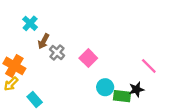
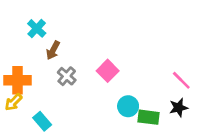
gray cross: (57, 52) -> (67, 76), moved
orange cross: (14, 66) -> (18, 80), turned -30
black star: (136, 89) -> (179, 108), moved

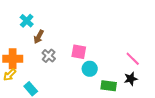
pink square: (108, 71) -> (79, 52), turned -35
cyan circle: (128, 106) -> (90, 69), moved

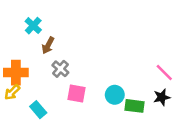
pink square: (79, 52) -> (76, 94), moved
cyan circle: (90, 69) -> (115, 95), moved

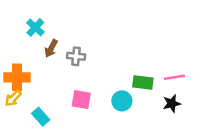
gray cross: (60, 69) -> (76, 56), moved, turned -35
pink line: (164, 73) -> (174, 77), turned -54
green rectangle: (135, 106) -> (143, 83), moved

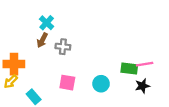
cyan cross: (35, 27) -> (47, 23), moved
green rectangle: (143, 83) -> (129, 68), moved

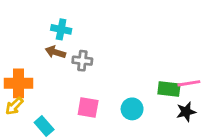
cyan cross: (47, 23) -> (61, 29), turned -32
brown arrow: (42, 40) -> (55, 52), turned 80

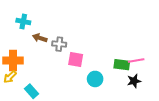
cyan cross: (61, 29) -> (23, 22), moved
pink square: (88, 107) -> (76, 59), moved

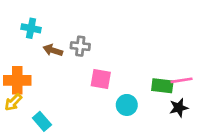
gray cross: (59, 44) -> (80, 46), moved

